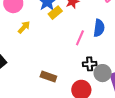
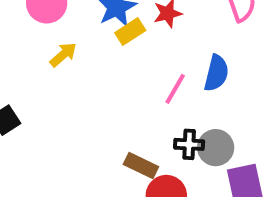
gray circle: (103, 73) -> (216, 148), moved
brown rectangle: (48, 76) -> (141, 166), moved

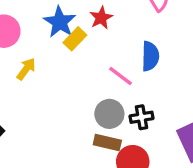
pink line: (175, 89) -> (121, 76), turned -70
gray circle: (216, 148) -> (109, 114), moved

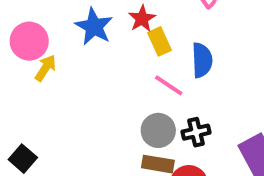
yellow rectangle: (75, 39) -> (159, 41), moved, turned -65
yellow arrow: (26, 69) -> (45, 68), moved

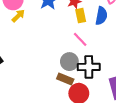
blue semicircle: (202, 60) -> (101, 16), moved
black cross: (196, 132) -> (89, 67), size x1.5

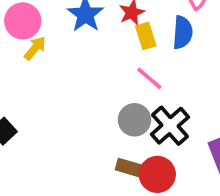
black cross: (89, 67) -> (170, 126), turned -35
brown rectangle: (65, 79) -> (131, 168), moved

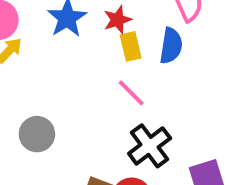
gray circle: (135, 120) -> (37, 134), moved

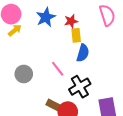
blue semicircle: (171, 46) -> (83, 53), moved
pink line: (131, 93) -> (58, 69), moved

